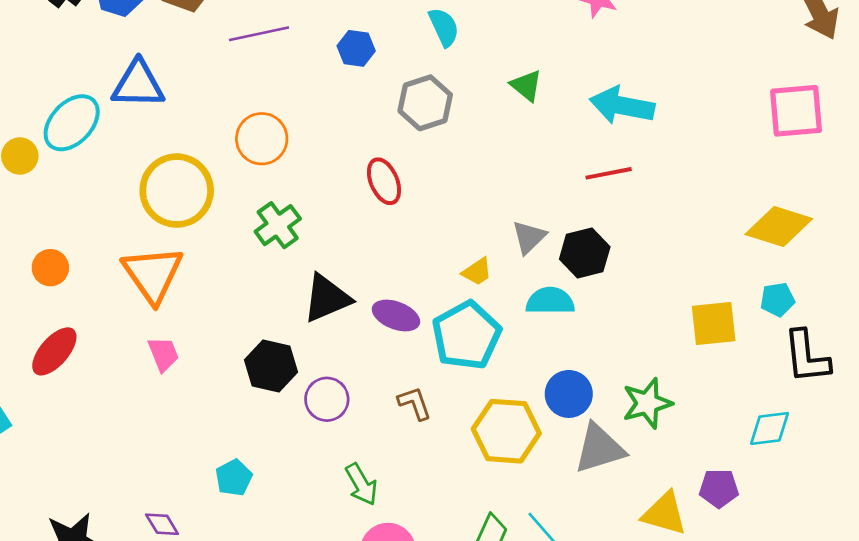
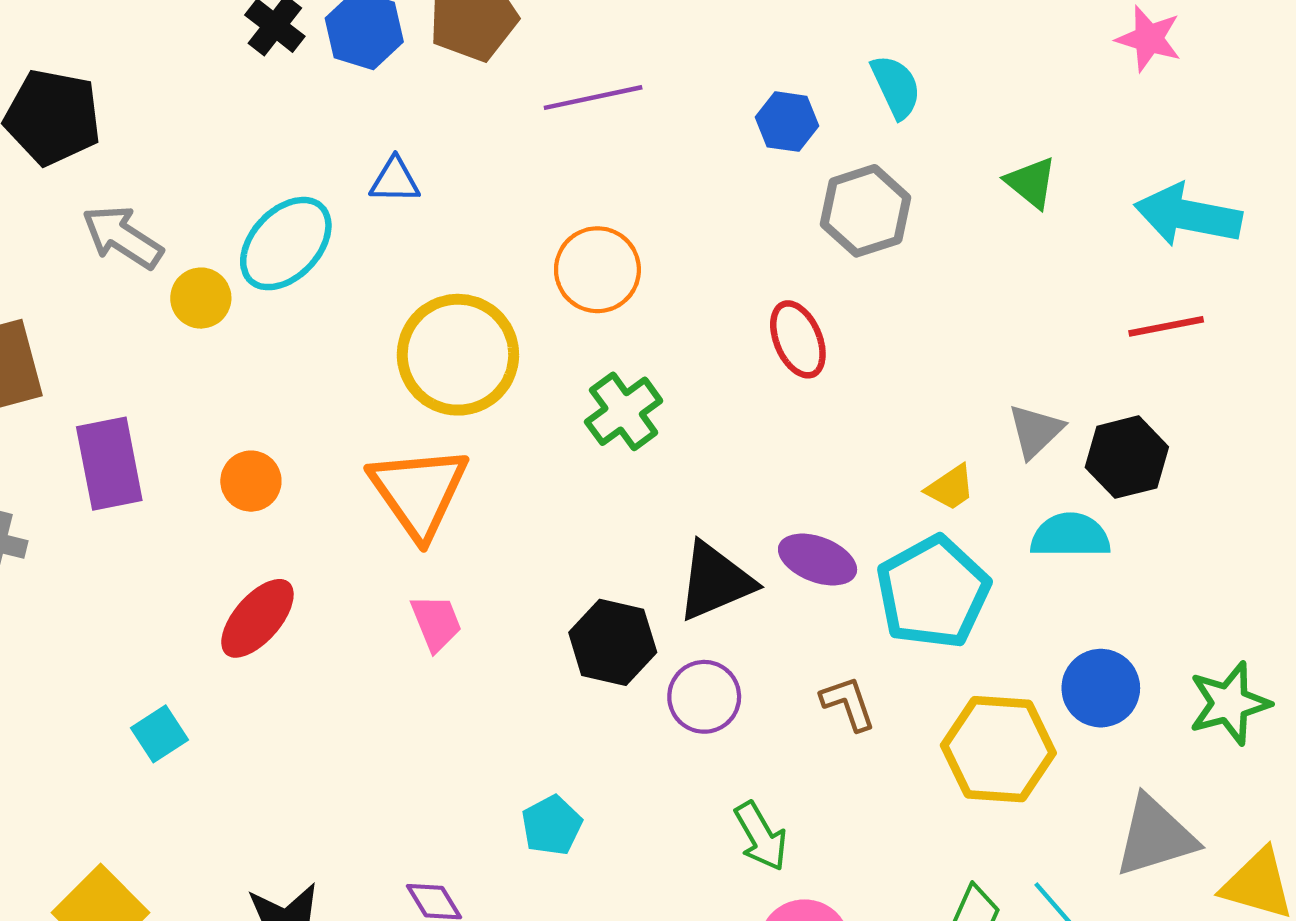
blue hexagon: (356, 48) -> (787, 122), moved
blue triangle: (138, 84) -> (395, 180), size x0.6
black triangle: (327, 298) -> (715, 581), moved
gray triangle: (599, 448) -> (1155, 836), moved

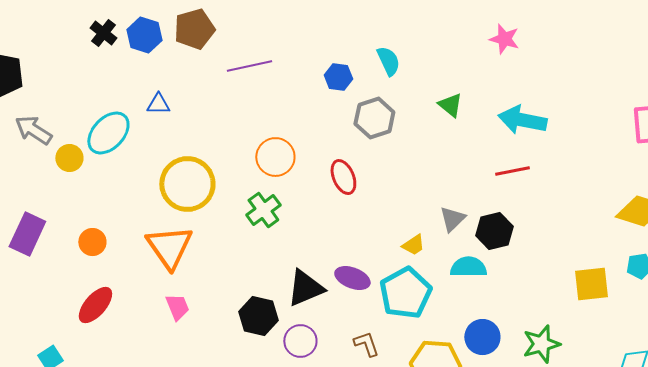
orange circle: (597, 270) -> (275, 157), moved
purple rectangle: (109, 464) -> (27, 234), turned 36

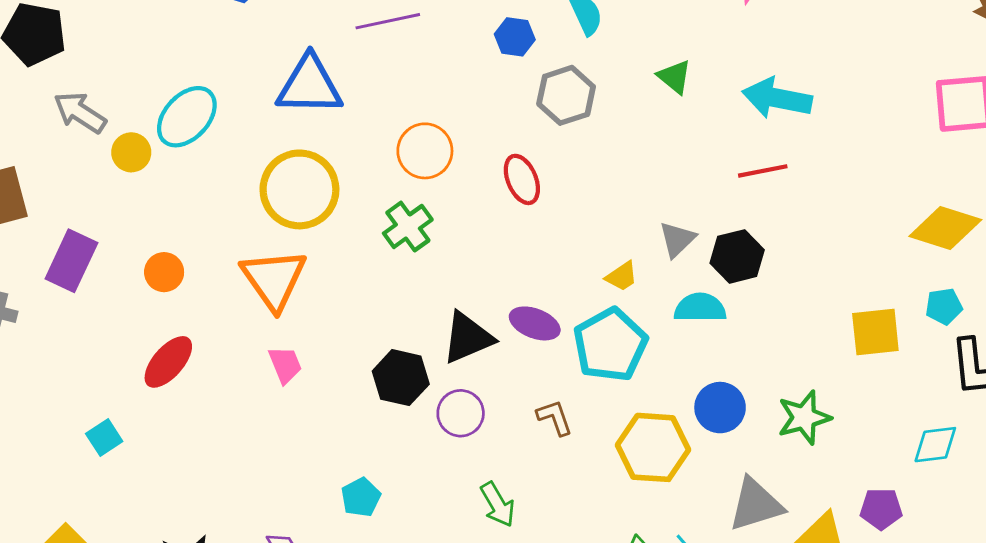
blue triangle: (158, 104) -> (309, 85), moved, size x2.0

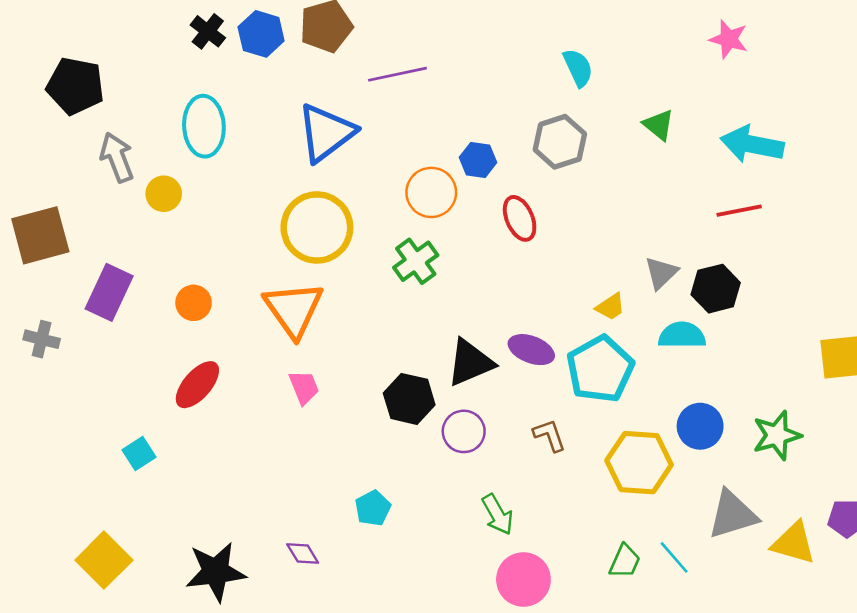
blue hexagon: (515, 37) -> (478, 160), moved
blue triangle: (309, 85) -> (326, 133), turned -38
gray arrow: (80, 112) -> (117, 157), turned 36
cyan ellipse: (187, 117) -> (204, 126), moved, turned -46

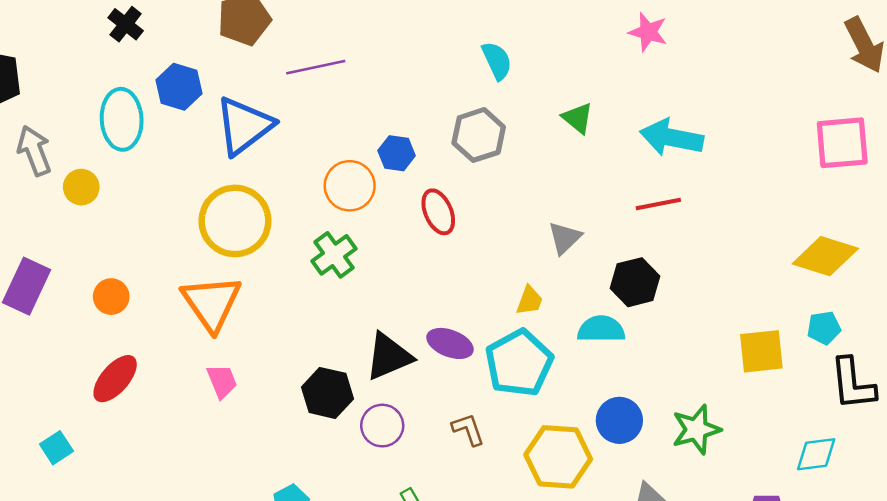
blue hexagon: (261, 34) -> (179, 87), moved
gray triangle: (661, 273) -> (565, 238), moved
yellow trapezoid: (610, 307) -> (529, 300), turned -36

